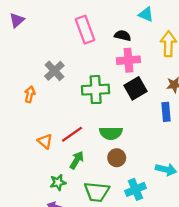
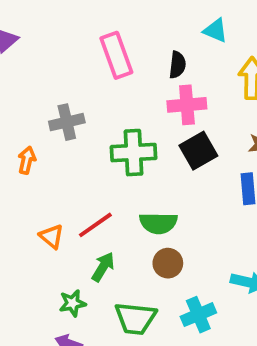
black semicircle: (123, 36) -> (177, 65), turned 84
gray cross: (54, 71) -> (67, 122), turned 30

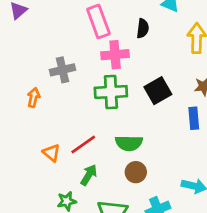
pink cross: (187, 105) -> (115, 55), moved

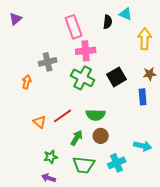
black semicircle: (143, 28) -> (108, 22), moved
green cross: (111, 92) -> (83, 78), turned 30
green arrow: (89, 175) -> (77, 138), moved

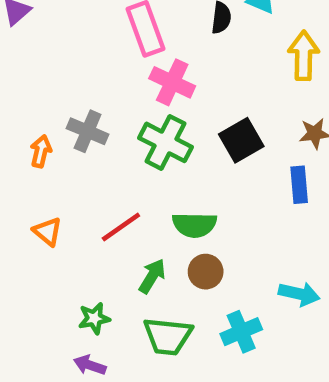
pink cross: (86, 51) -> (172, 82), turned 30
gray cross: (48, 62) -> (88, 131), moved, turned 36
orange triangle: (40, 122) -> (47, 232), moved

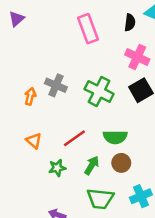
pink cross: (172, 82) -> (137, 57), moved
green star: (94, 318) -> (57, 168), moved

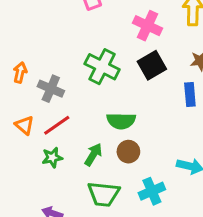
gray cross: (56, 85) -> (51, 89), moved
red line: (74, 138) -> (57, 125), moved

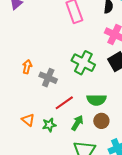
orange triangle: (24, 125) -> (28, 120), moved
red line: (57, 125) -> (64, 103), moved

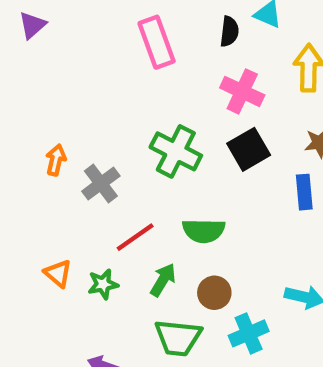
gray cross: (48, 78) -> (101, 184), turned 30
brown circle: (101, 121) -> (214, 293), moved

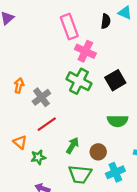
pink cross: (242, 91) -> (85, 51), moved
green semicircle: (204, 231) -> (117, 121), moved
red line: (135, 237) -> (47, 124), moved
green star: (103, 284) -> (38, 157), moved

